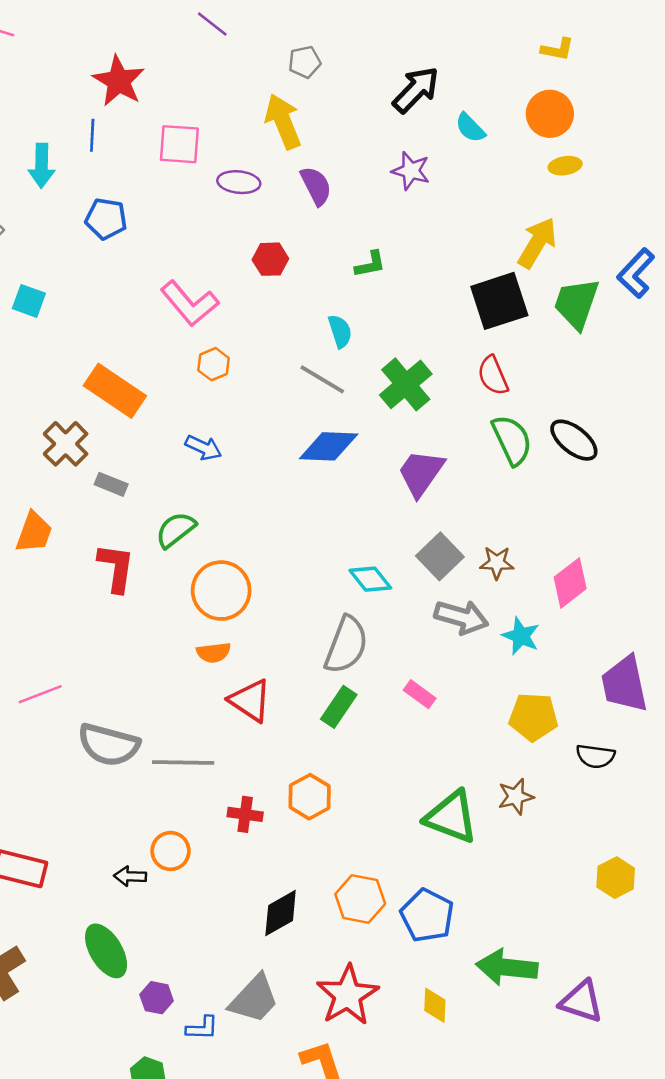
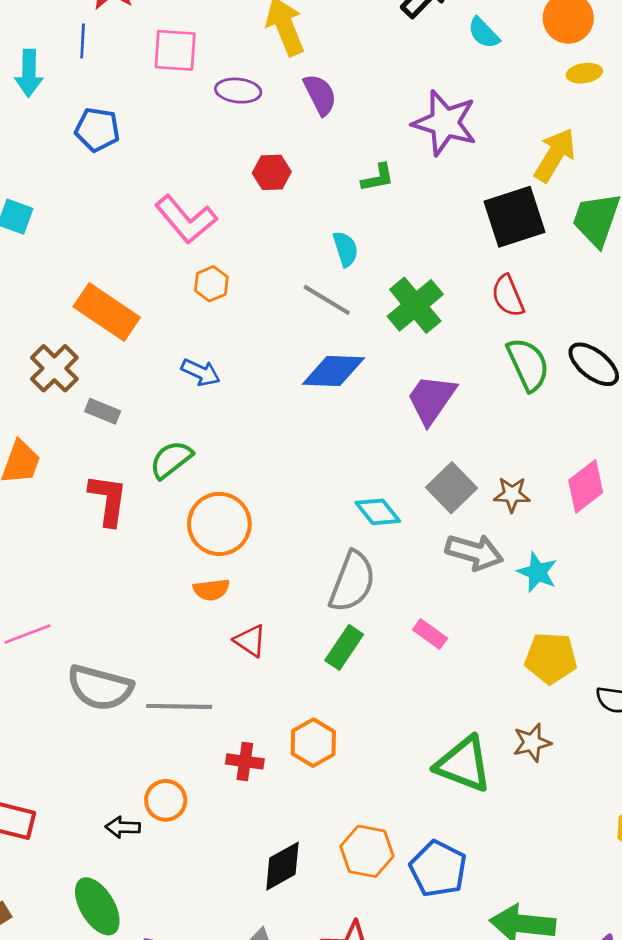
purple star: (411, 171) -> (445, 123), moved, size x1.6
pink diamond: (570, 583) -> (586, 486), moved
red triangle: (250, 701) -> (250, 641), size x0.7

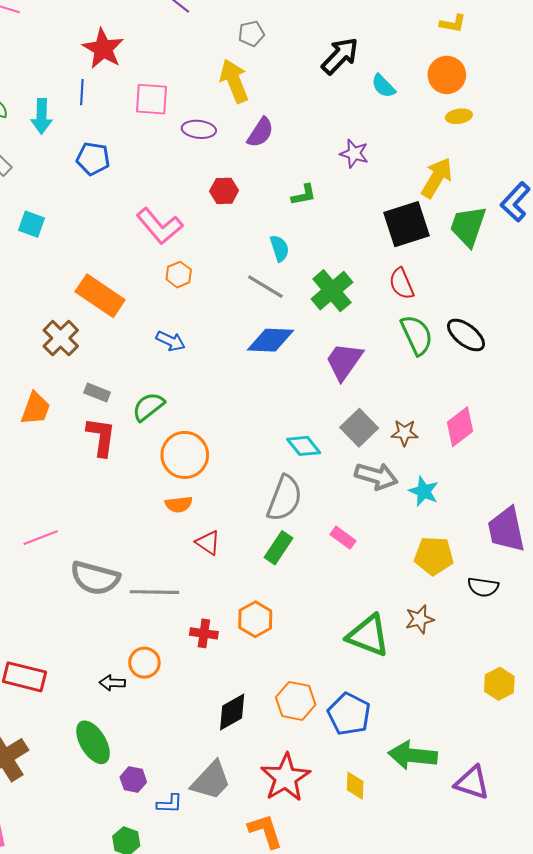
purple semicircle: (320, 95) -> (260, 132), turned 60
purple star: (445, 123) -> (354, 154), size x0.6
gray rectangle: (103, 411) -> (97, 392), moved

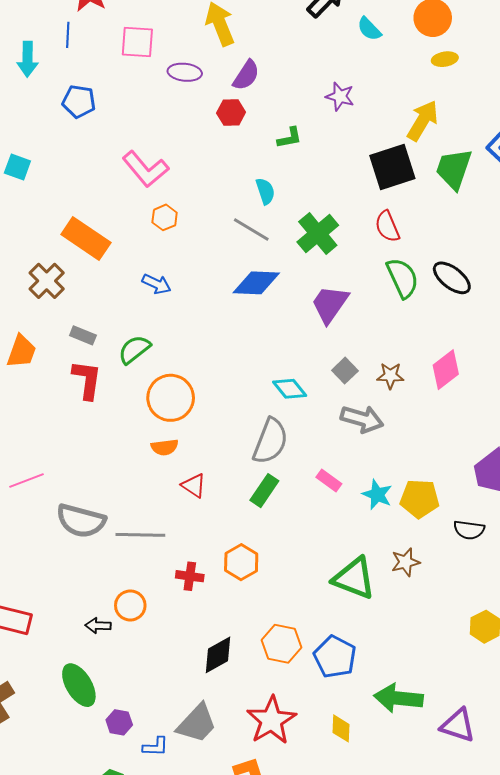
red hexagon: (224, 191) -> (231, 113), moved
gray square: (359, 428) -> (345, 371), size x0.7
cyan star: (424, 491) -> (377, 495), moved

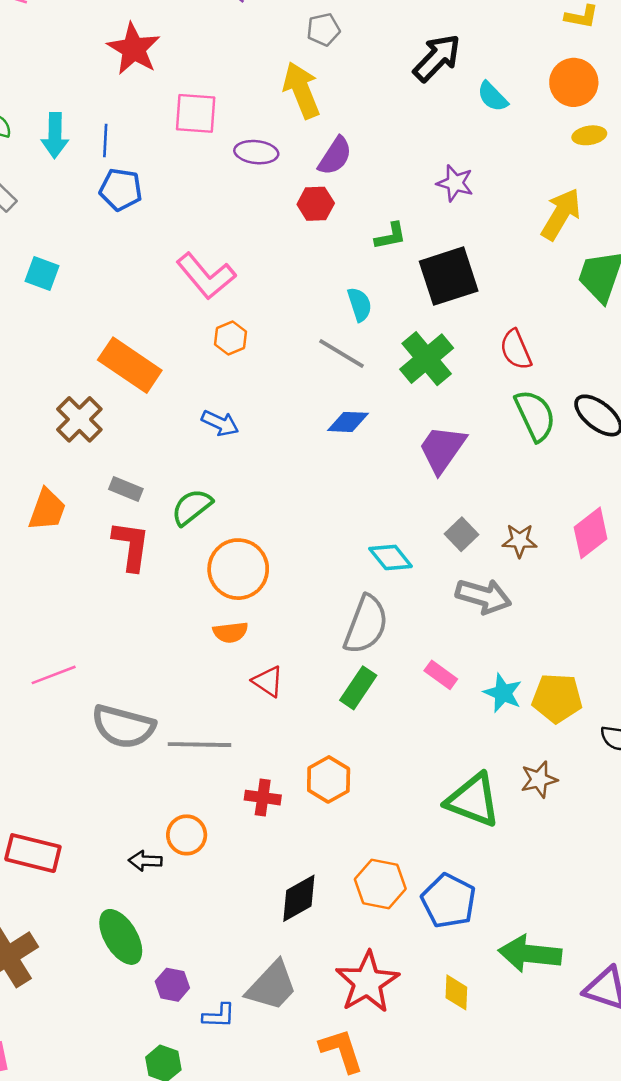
blue line: (68, 35) -> (105, 141), moved
black square: (392, 167) -> (449, 276), moved
blue diamond: (256, 283) -> (348, 422), size x0.7

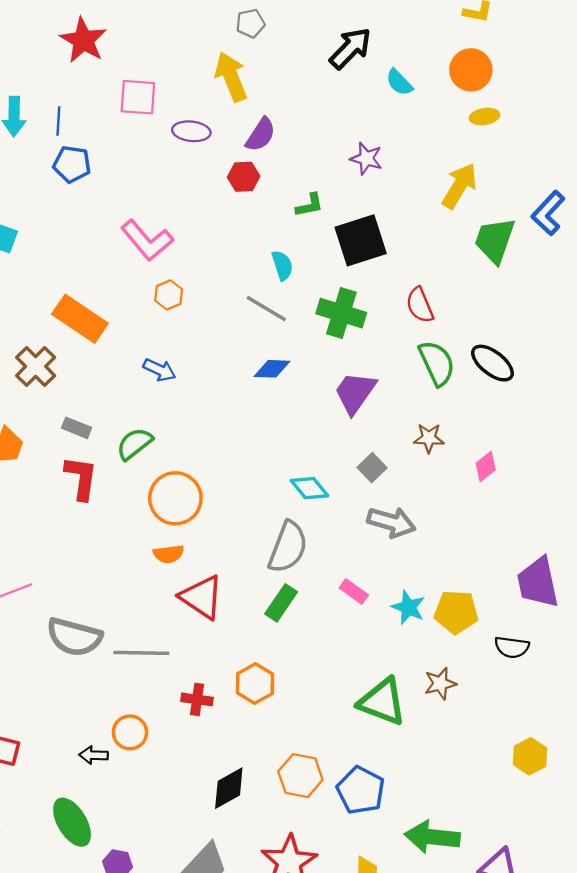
green cross: (427, 359) -> (341, 313), turned -33
pink diamond: (591, 533) -> (486, 467), size x0.7
brown star: (520, 541) -> (429, 438), moved
red triangle: (268, 681) -> (202, 597), size x1.6

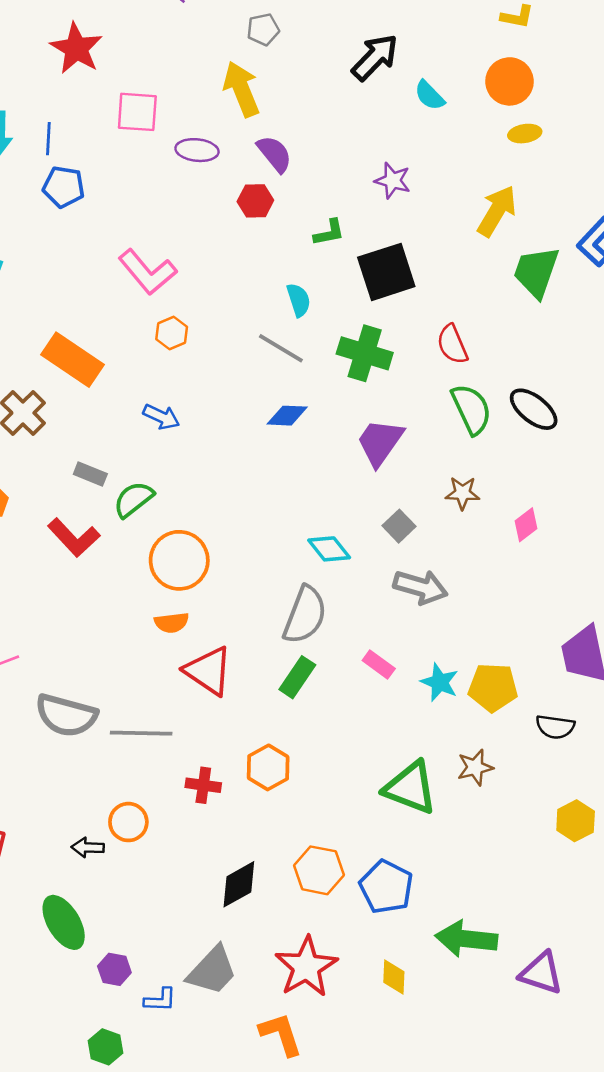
purple semicircle: (261, 135) -> (274, 154), turned -72
gray rectangle: (77, 428) -> (90, 474), moved
red L-shape: (81, 478) -> (74, 537), turned 129
yellow hexagon: (530, 756) -> (576, 821), moved

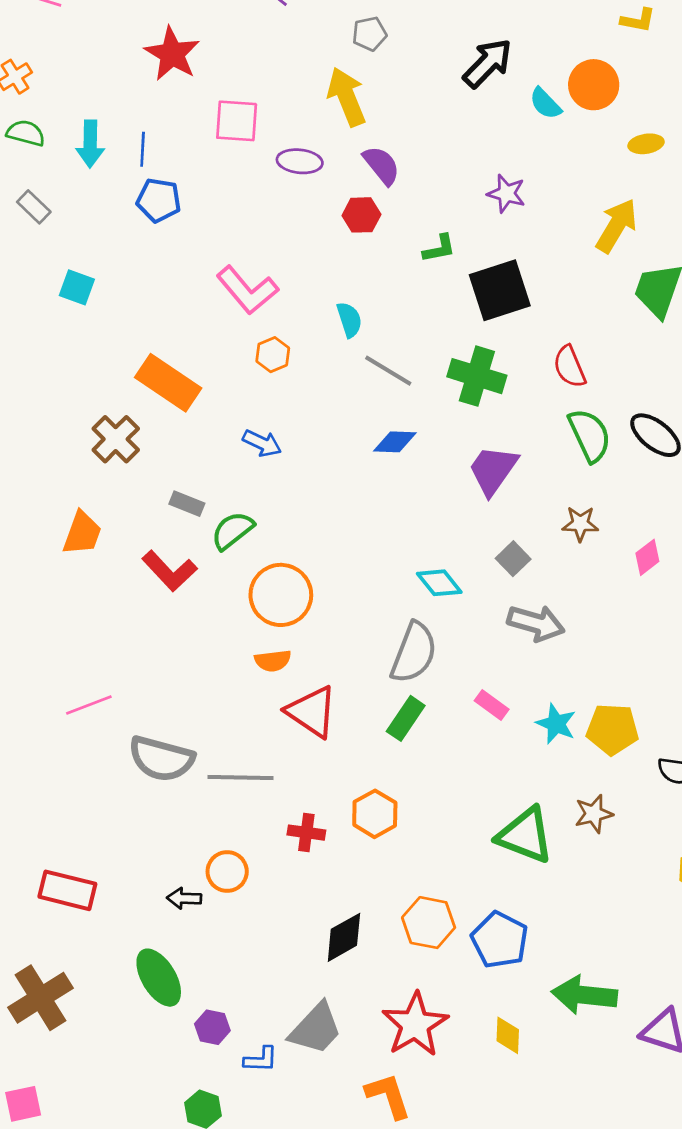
orange circle: (509, 81) -> (594, 85), moved
cyan semicircle: (299, 300) -> (349, 320), moved

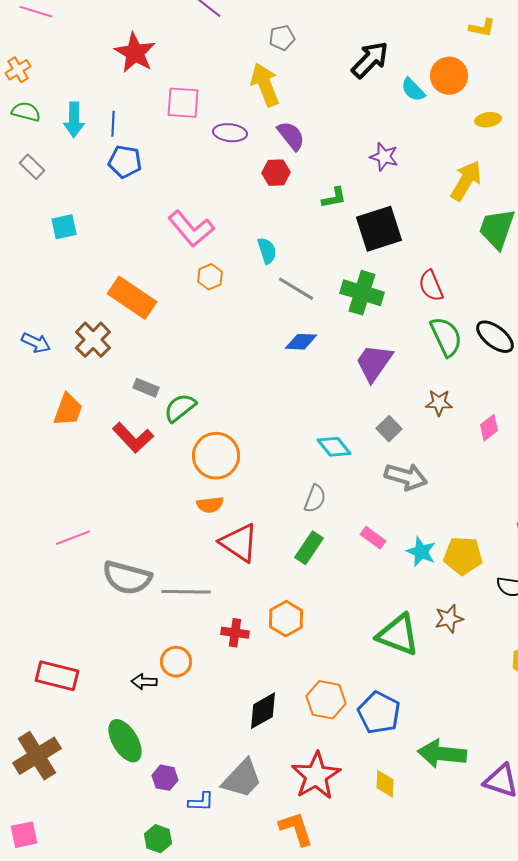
cyan square: (77, 287) -> (64, 227), turned -32
blue arrow: (262, 443) -> (36, 343), moved
gray semicircle: (414, 653) -> (315, 499), size x0.6

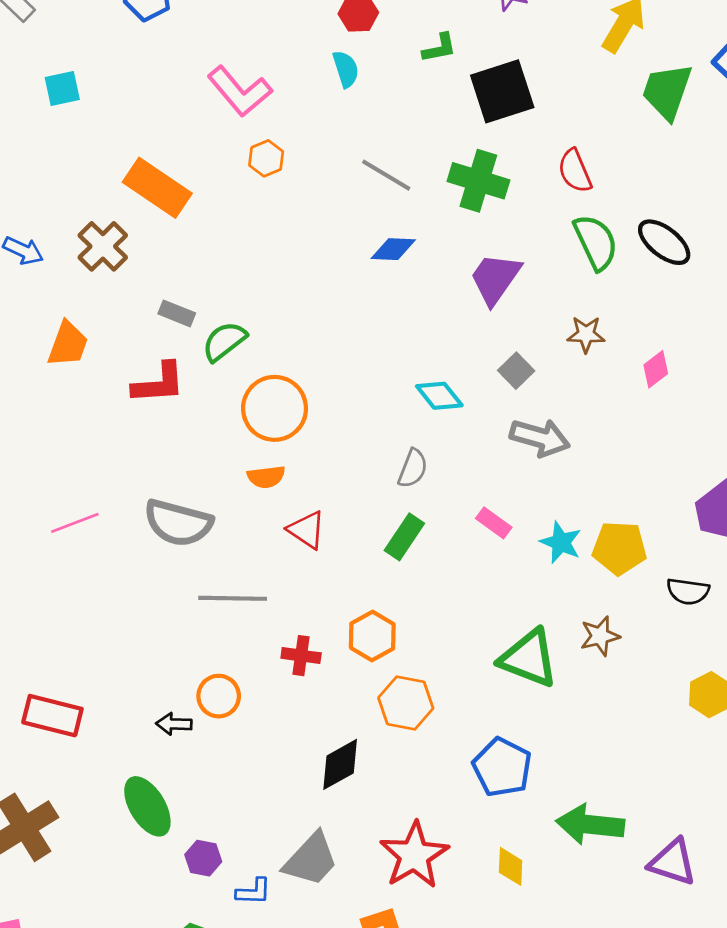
cyan semicircle: (267, 251) -> (346, 69), moved
red L-shape: (133, 438) -> (159, 383), turned -51
red triangle: (239, 543) -> (307, 530), size x0.7
gray semicircle: (127, 578) -> (178, 523), moved
orange hexagon: (326, 700) -> (406, 703), moved

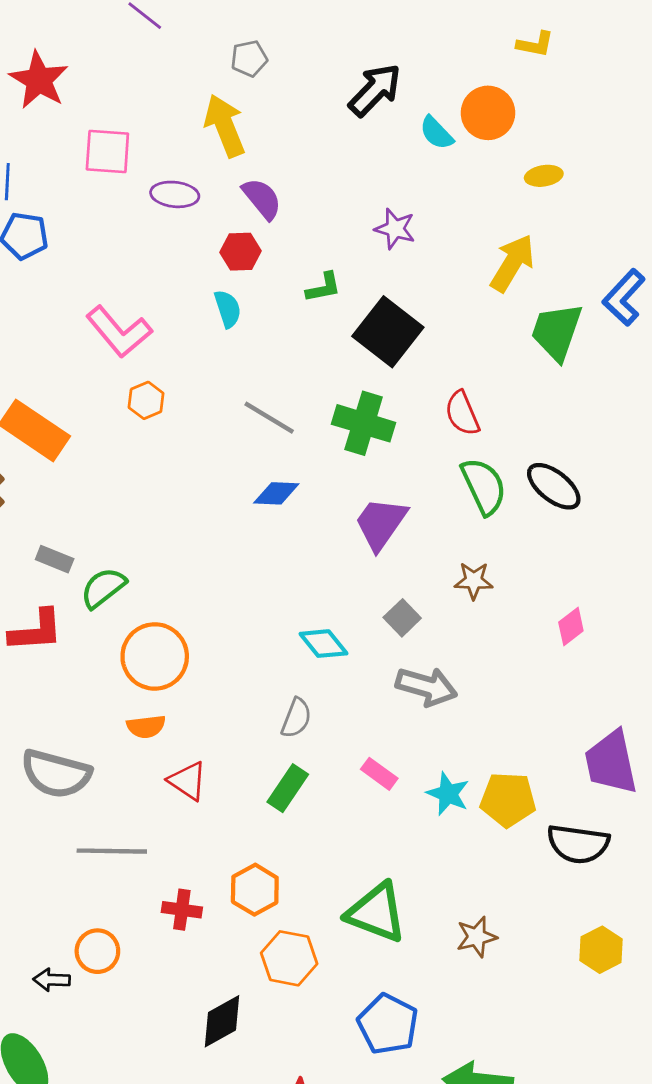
black square: (502, 91) -> (388, 332), turned -34
pink diamond: (656, 369) -> (571, 626), moved
black semicircle: (688, 591) -> (578, 844), size x1.4
brown star: (600, 636) -> (477, 937), moved
green triangle: (529, 658) -> (376, 913), moved

